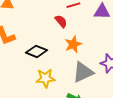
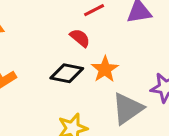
black diamond: (37, 51) -> (67, 73), moved

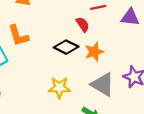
gray triangle: (128, 109) -> (103, 84), turned 50

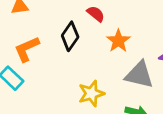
orange L-shape: (18, 36) -> (27, 49), turned 100
black diamond: (66, 47) -> (70, 36), moved, turned -65

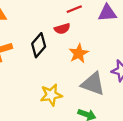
red semicircle: (96, 14) -> (62, 29), turned 119

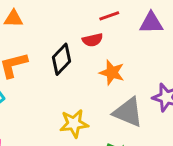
orange star: (79, 53) -> (112, 73), turned -30

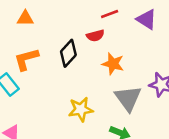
purple triangle: (151, 23) -> (146, 19), turned 35
gray triangle: (128, 112) -> (128, 98), turned 32

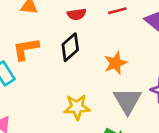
red semicircle: (95, 36) -> (77, 14), moved
orange star: (113, 64) -> (116, 63), turned 30

